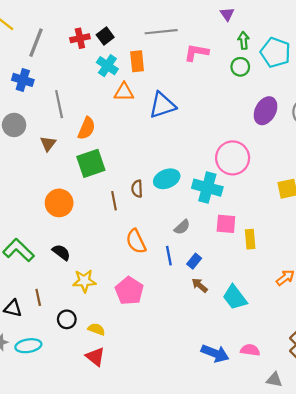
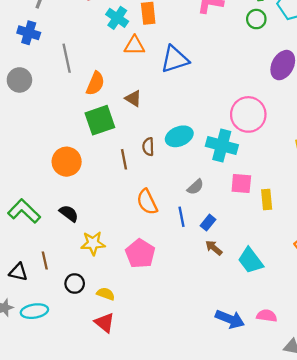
brown triangle: (48, 144) -> (133, 98), moved, turned -35

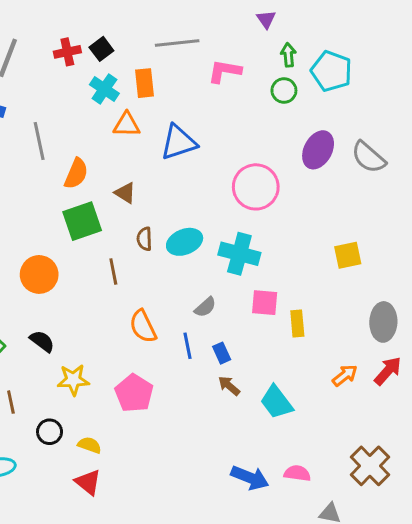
pink circle: (248, 114) -> (256, 187), moved
brown semicircle: (148, 147) -> (144, 239), moved
blue rectangle: (208, 223) -> (222, 353), turned -63

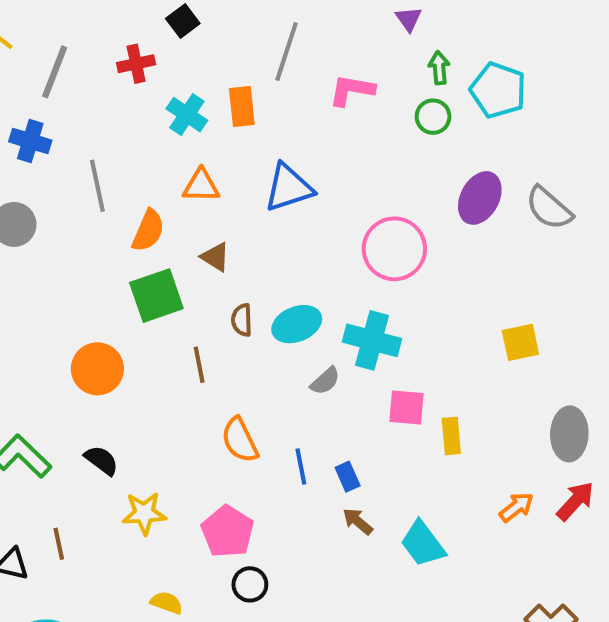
gray line: (177, 43) -> (287, 52), turned -66
black square: (101, 49) -> (183, 21), moved
orange triangle: (127, 125) -> (201, 186), moved
gray semicircle: (205, 307) -> (325, 381), moved
black circle: (50, 432) -> (250, 584), moved

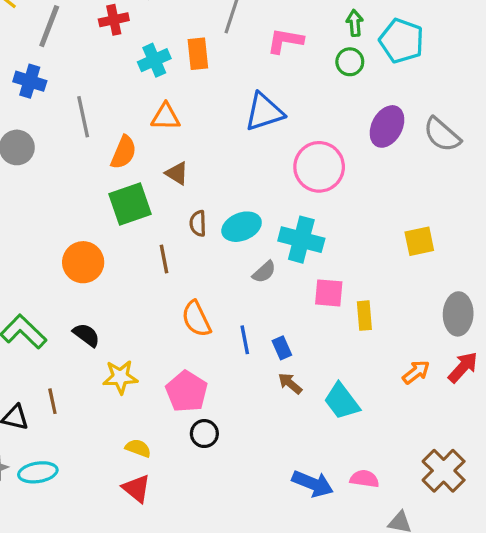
cyan cross: (187, 115) -> (154, 60), turned 32
blue triangle: (289, 188) -> (264, 112), moved

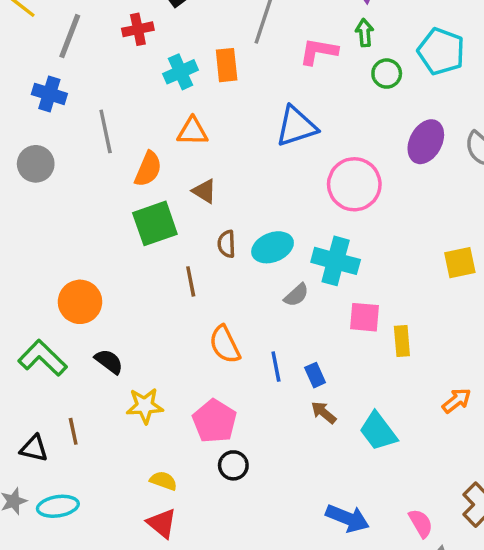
green arrow: (355, 23) -> (365, 33), moved
orange circle: (83, 262) -> (80, 302), moved
pink semicircle: (364, 479) -> (421, 523), moved, turned 52

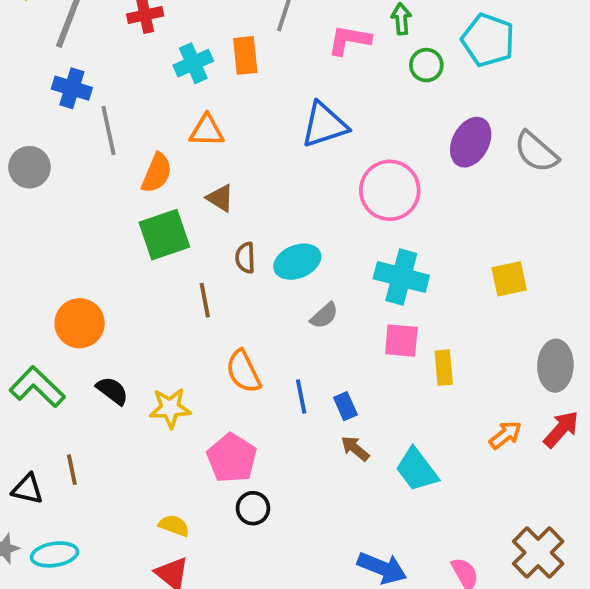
blue cross: (49, 94) -> (72, 88), moved
cyan cross: (336, 261) -> (401, 277), moved
yellow star: (145, 406) -> (170, 408), moved

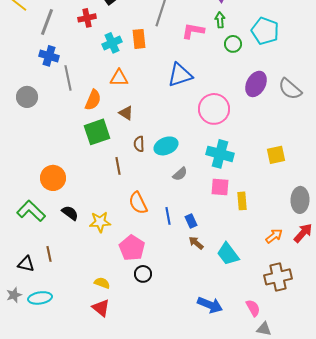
brown cross: (538, 553) -> (278, 277), moved, turned 32

